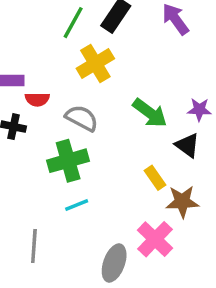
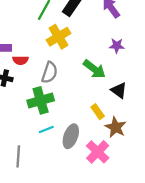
purple star: (199, 110) -> (117, 46), moved
gray semicircle: (82, 118) -> (50, 72), turned 80
brown star: (182, 202) -> (116, 127), turned 30
gray ellipse: (114, 263) -> (71, 136), moved

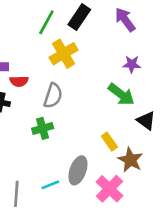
green arrow: (94, 69) -> (121, 94), moved
black triangle: (119, 90) -> (146, 121), moved
green cross: (41, 100) -> (43, 128), size x0.7
cyan line: (46, 130) -> (50, 185), moved

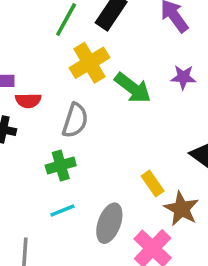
green arrow: (121, 94) -> (133, 88), moved
cyan line: (50, 185) -> (62, 211), moved

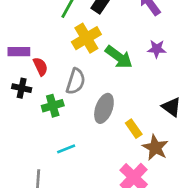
red semicircle: (28, 101) -> (41, 67), turned -114
green cross: (61, 165) -> (53, 106), moved
gray ellipse: (109, 223) -> (104, 108), moved

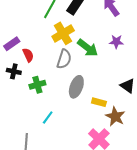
purple rectangle: (19, 52) -> (12, 44), turned -35
gray semicircle: (76, 81) -> (64, 59), moved
yellow rectangle: (134, 129) -> (99, 102), turned -40
cyan line: (66, 149) -> (48, 118), turned -32

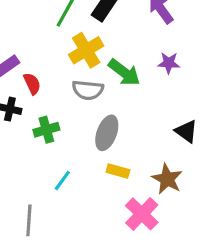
gray semicircle: (64, 59) -> (88, 90), turned 78
yellow rectangle: (99, 102) -> (118, 171), moved

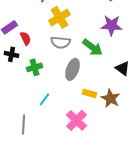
purple star: (169, 63) -> (112, 25), size x1.5
green arrow: (124, 73) -> (92, 47), moved
yellow rectangle: (118, 171) -> (90, 93), moved
pink cross: (142, 214) -> (76, 120), moved

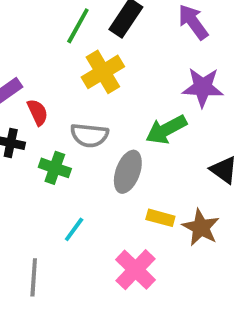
gray semicircle: (60, 42) -> (89, 135), moved
green arrow: (92, 47) -> (166, 130), turned 115
green cross: (34, 67) -> (55, 168), turned 35

